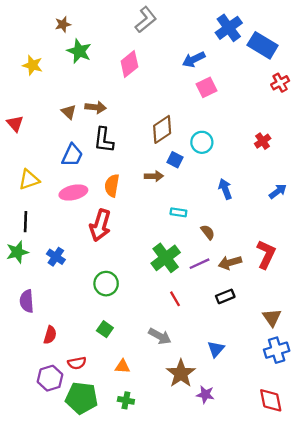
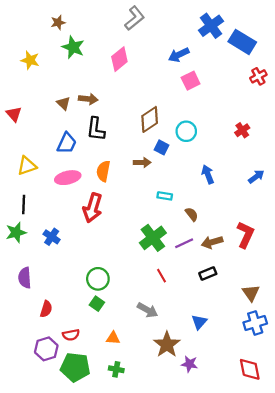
green circle: (106, 284) -> (98, 279), moved

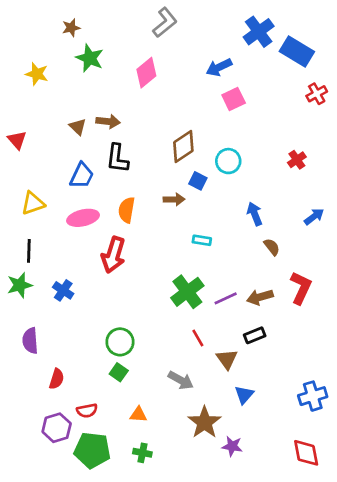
brown semicircle: (192, 214) -> (272, 247), moved
brown triangle: (251, 293) -> (227, 359), moved

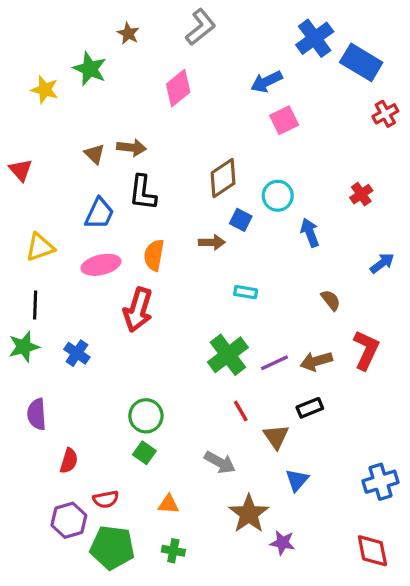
brown star: (71, 28) -> (128, 33), moved, turned -30
green star: (90, 58) -> (90, 69), moved
blue arrow: (255, 214) -> (310, 233), moved

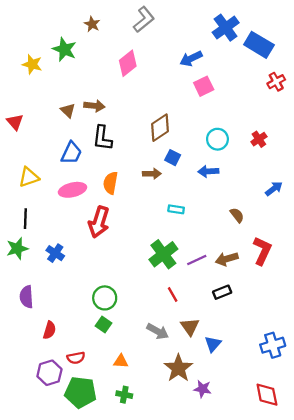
cyan circle: (278, 196) -> (217, 139), moved
blue arrow: (310, 233) -> (208, 171), moved, turned -72
brown triangle: (276, 437) -> (190, 327), moved

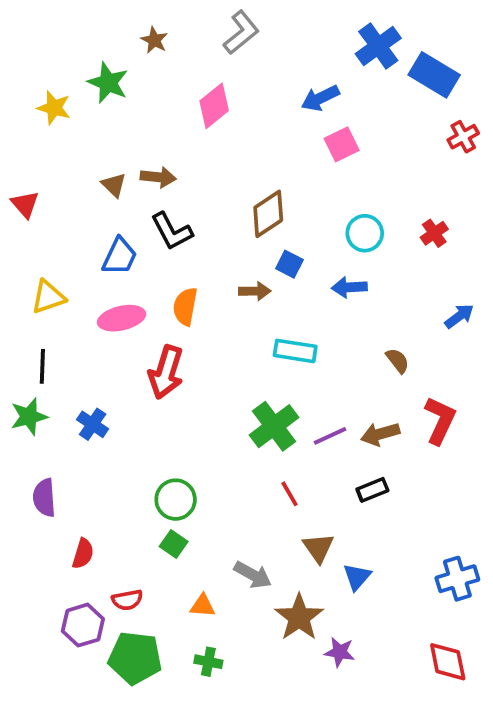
black L-shape: (102, 138) -> (172, 231), turned -35
cyan rectangle: (176, 209) -> (295, 351), size x1.5
gray arrow: (158, 331) -> (253, 575), moved

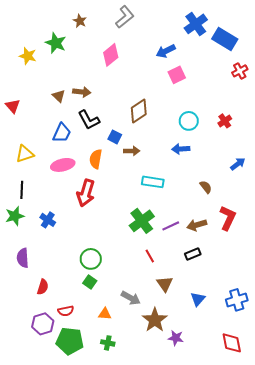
blue square: (289, 264) -> (115, 137), moved
blue triangle: (357, 577) -> (198, 299), moved

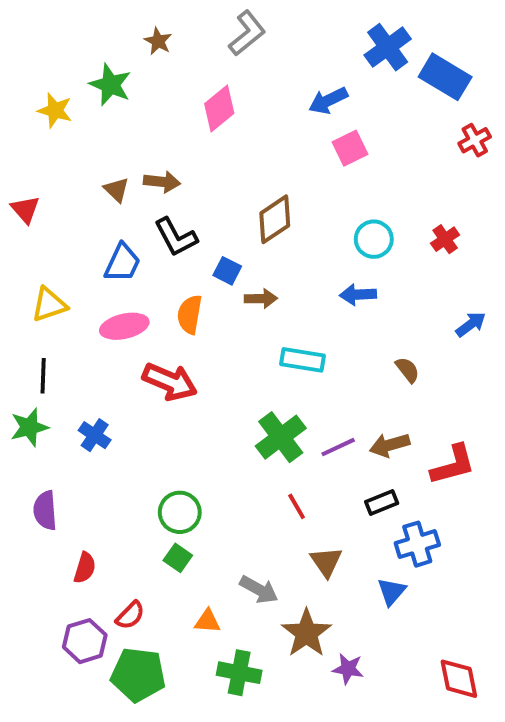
red arrow: (86, 193) -> (170, 382), turned -84
red L-shape: (228, 218) -> (453, 465), moved, turned 50
blue cross: (237, 300) -> (417, 544), moved
red semicircle: (66, 311) -> (130, 615), turned -35
green cross: (108, 343) -> (239, 673), moved, size x1.5

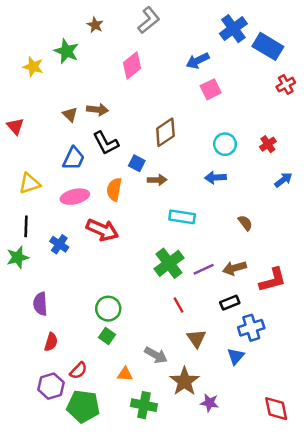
blue arrow: (471, 324) -> (283, 180), moved
blue cross: (95, 435) -> (59, 244), moved
purple semicircle: (45, 510) -> (40, 304), moved

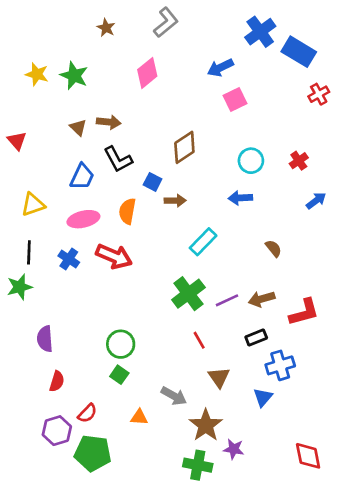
green star: (66, 51) -> (74, 76), moved
cyan rectangle: (182, 217) -> (203, 242), turned -55
blue cross: (59, 244) -> (69, 259), moved
green cross: (144, 405) -> (198, 465), moved

